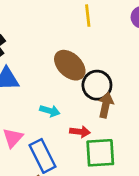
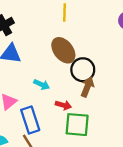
yellow line: (88, 16) -> (64, 13), moved

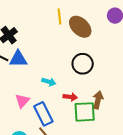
brown ellipse: (63, 50) -> (80, 27), moved
brown arrow: (87, 87) -> (98, 100), moved

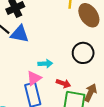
cyan arrow: (49, 82) -> (45, 64), turned -32
pink triangle: (22, 101) -> (34, 78), moved

